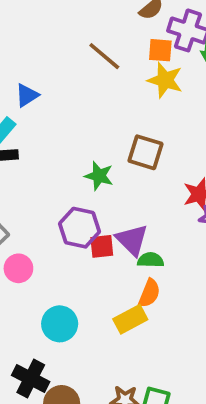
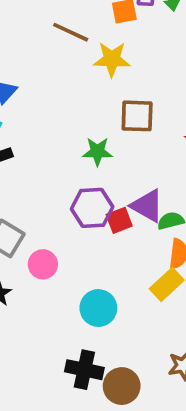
yellow star: (165, 80) -> (112, 59), moved

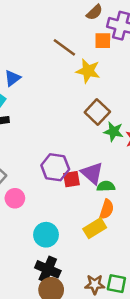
brown square: (137, 116) -> (97, 112), turned 30
green star: (97, 152) -> (113, 132), moved
black cross: (84, 370) -> (48, 269), moved

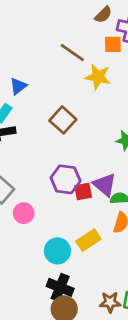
brown square: (97, 112) -> (63, 120), moved
yellow rectangle: (95, 228) -> (88, 240), moved

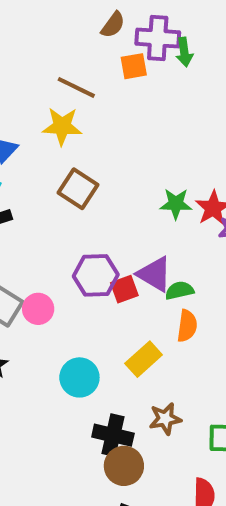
yellow star: (98, 77) -> (62, 126), moved
pink circle: (24, 213) -> (38, 309), moved
cyan circle: (57, 251) -> (79, 377), moved
brown star: (110, 302) -> (165, 419), moved

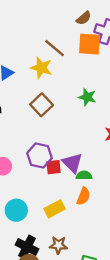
orange square: (134, 66) -> (90, 44), size x1.5
green star: (176, 204) -> (87, 97), moved

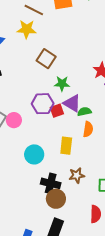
green star: (87, 97) -> (62, 84), moved
brown square: (42, 105) -> (46, 59), moved
yellow rectangle: (55, 209) -> (66, 146), turned -42

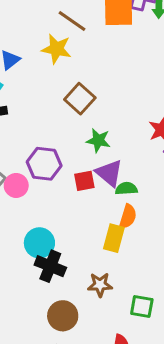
purple hexagon: (43, 104) -> (44, 164), moved
yellow rectangle: (66, 146) -> (114, 238), moved
black cross: (51, 183) -> (50, 266), moved

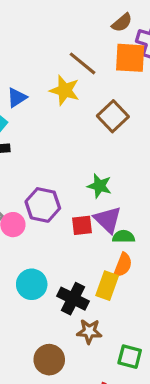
brown square: (80, 99) -> (113, 116), moved
black cross: (50, 266) -> (73, 299), moved

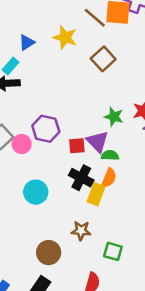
brown line: (82, 63) -> (95, 18), moved
green star: (99, 186) -> (114, 117), moved
black cross: (73, 299) -> (81, 178), moved

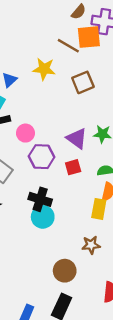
brown square: (103, 59) -> (83, 82), turned 30
purple triangle: (97, 141) -> (77, 138), moved
pink circle: (22, 144) -> (25, 133), moved
black cross: (81, 178) -> (40, 199), moved

